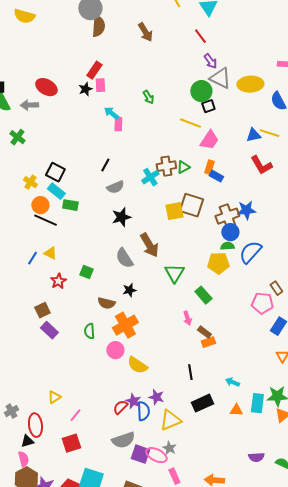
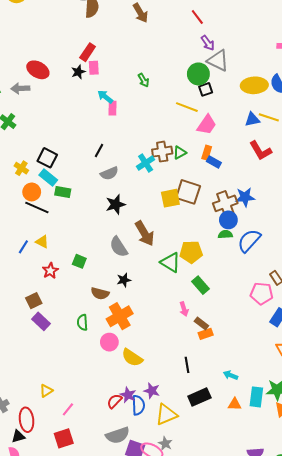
yellow ellipse: (250, 84) -> (254, 85), moved
yellow pentagon: (218, 263) -> (191, 252), moved
green triangle: (174, 273) -> (170, 262), turned -30

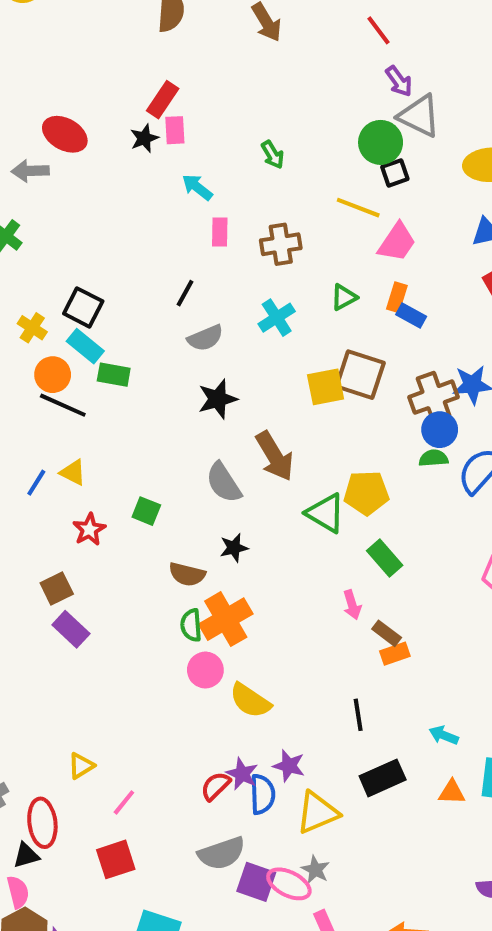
pink rectangle: (112, 108) -> (220, 232), moved
brown cross: (162, 152) -> (281, 244), moved
green semicircle: (82, 322) -> (191, 625), moved

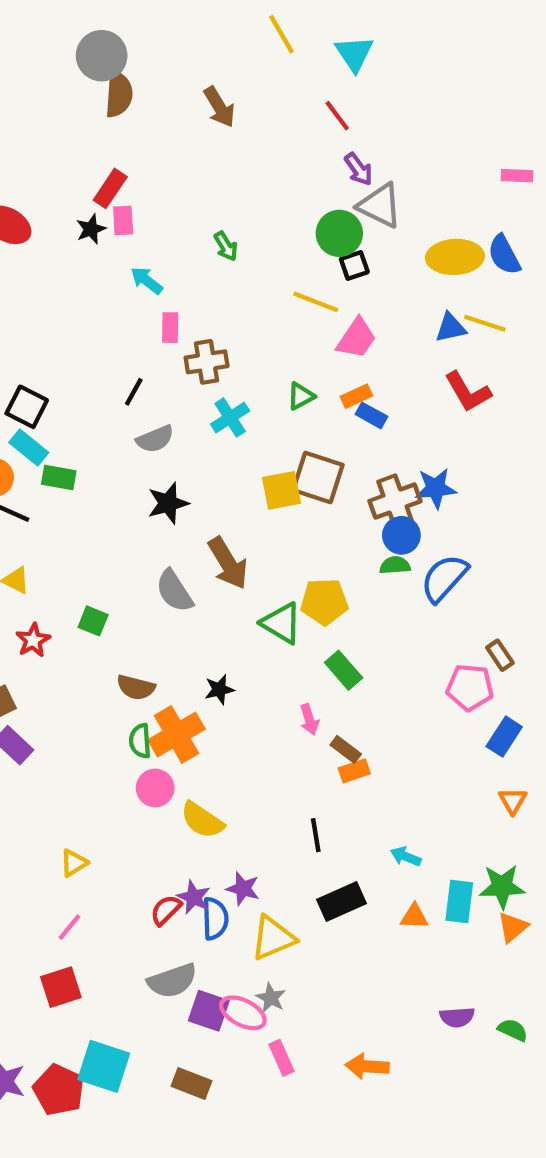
brown cross: (281, 244) -> (207, 362), moved
orange rectangle: (397, 297) -> (356, 396), turned 48
black star: (234, 548) -> (219, 689), moved
yellow triangle: (81, 766) -> (74, 863), moved

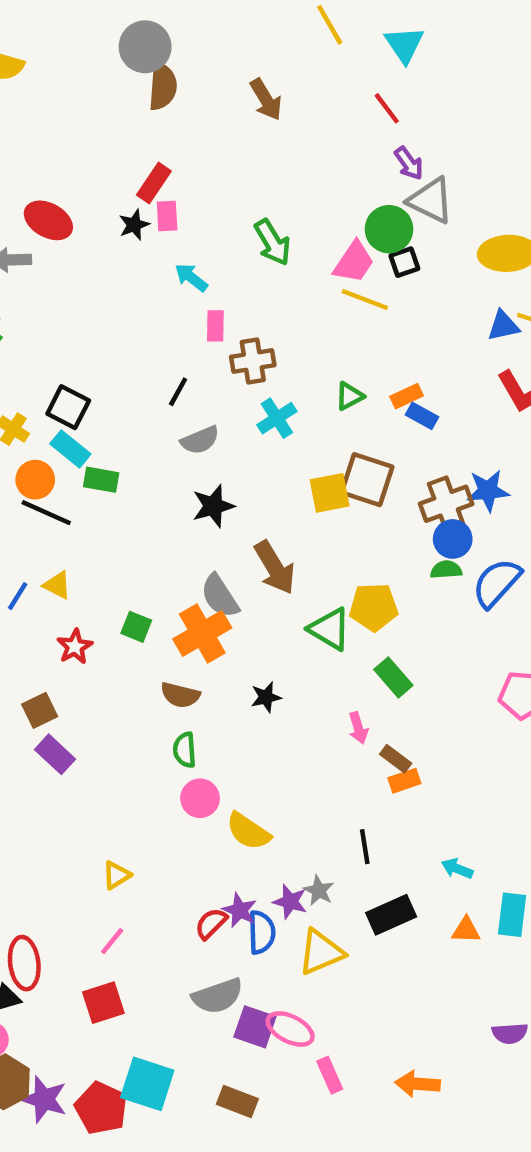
green arrow: (226, 246) -> (273, 242), size x1.5
pink trapezoid: (356, 338) -> (354, 262), moved
orange cross: (177, 734) -> (202, 633), moved
gray star: (271, 998) -> (319, 891), moved

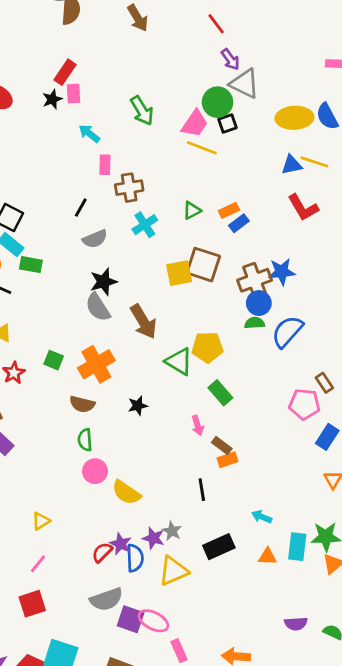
blue rectangle: (422, 416) -> (239, 223), turned -66
gray semicircle: (220, 596) -> (98, 307), moved
black line: (365, 847) -> (202, 490), moved

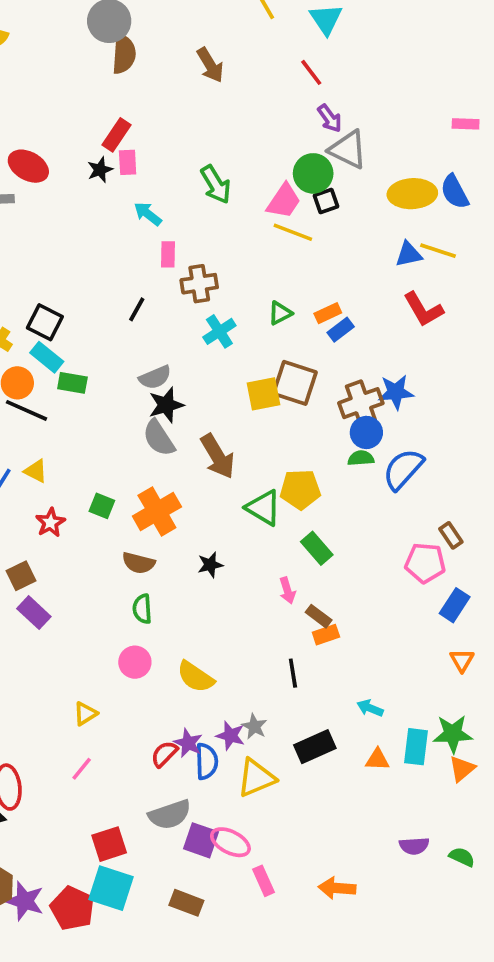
gray semicircle: (95, 239) -> (155, 377), moved
pink circle: (95, 471) -> (135, 662), moved
red square: (32, 604) -> (109, 844), moved

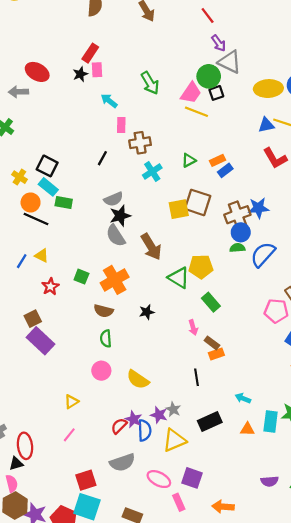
purple rectangle: (34, 613) -> (40, 341), size x1.4
purple square: (201, 840) -> (192, 478), moved

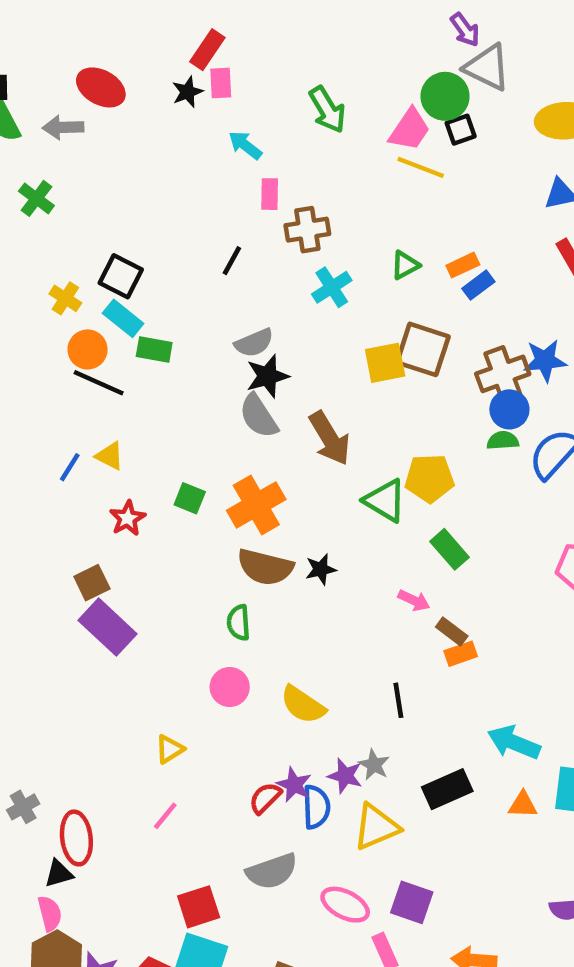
brown semicircle: (104, 311) -> (265, 567), moved, size x1.4
pink arrow: (193, 327) -> (414, 600), turned -48
black line: (196, 377) -> (398, 700), moved
cyan arrow: (243, 398) -> (514, 743), size x1.6

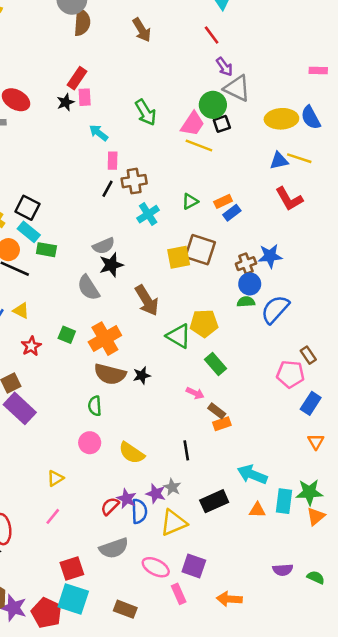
black line: (232, 261) -> (107, 189), moved
brown cross: (503, 374) -> (246, 264), size x0.7
gray semicircle: (259, 416) -> (88, 288), moved

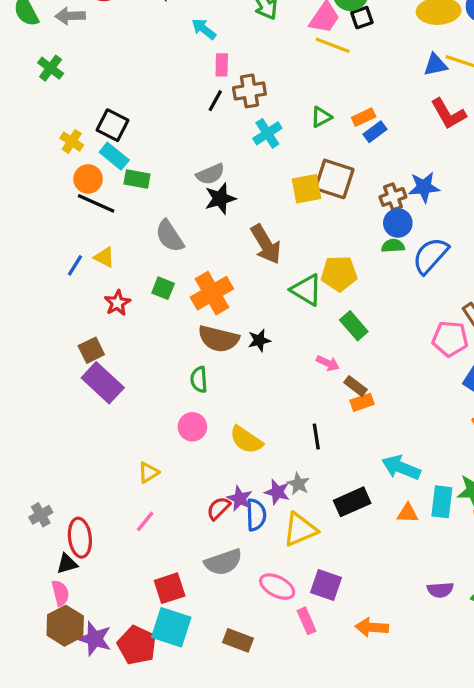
gray semicircle: (88, 288) -> (170, 236), moved

